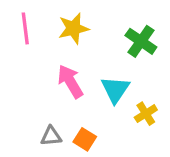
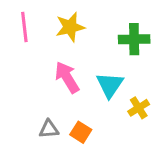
green cross: (141, 41) -> (134, 39), turned -36

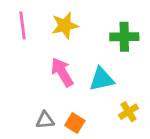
cyan triangle: (110, 85) -> (102, 79), turned 44
yellow cross: (139, 108) -> (129, 112), moved

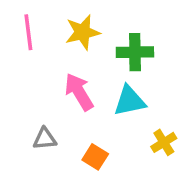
green cross: (124, 37) -> (135, 52), moved
gray triangle: (45, 120) -> (45, 139), moved

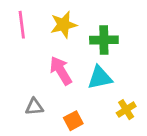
orange square: (95, 157) -> (73, 121), turned 30

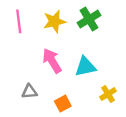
green cross: (104, 40) -> (89, 19), moved, turned -30

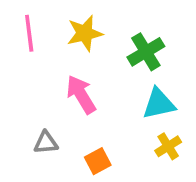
green cross: (89, 19) -> (146, 52), moved
cyan triangle: (85, 67) -> (159, 104), moved

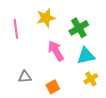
pink line: (29, 33) -> (16, 29), moved
pink arrow: (81, 94) -> (56, 51), moved

